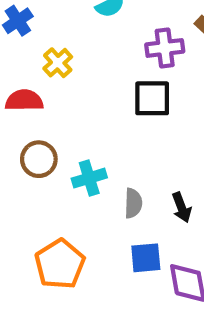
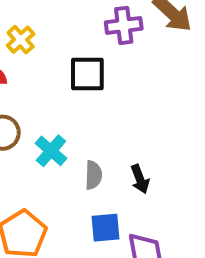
black square: (152, 98) -> (87, 74), moved
cyan cross: (89, 178) -> (51, 151), turned -32

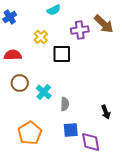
yellow cross: (21, 40) -> (41, 37), moved
black arrow: (140, 179) -> (106, 112), moved

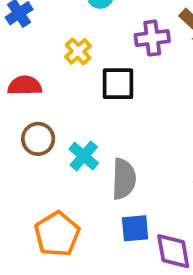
gray semicircle: (65, 104) -> (124, 179), size x1.5

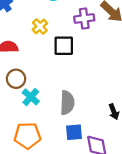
cyan cross: (84, 156) -> (31, 97), moved
orange pentagon: (57, 234) -> (27, 136), turned 30

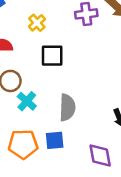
black square: (64, 46) -> (52, 56), moved
blue square: (74, 132) -> (55, 140), moved

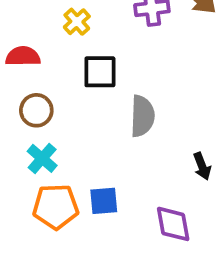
cyan cross: (27, 101) -> (42, 158), moved
gray semicircle: (67, 108) -> (142, 116), moved

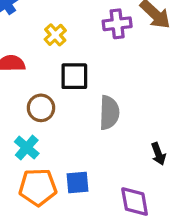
brown circle: (36, 110) -> (41, 108), moved

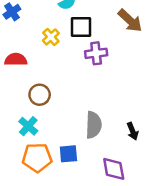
purple cross: (117, 24) -> (96, 53), moved
black square: (74, 76) -> (81, 27), moved
gray semicircle: (109, 113) -> (94, 125), moved

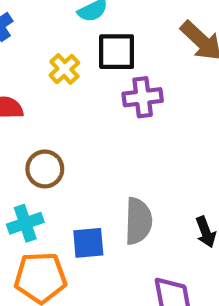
cyan cross: (28, 126) -> (25, 223), turned 30
blue square: (68, 154) -> (88, 243), moved

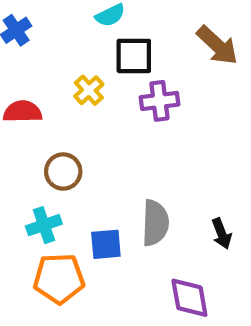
yellow cross: (64, 69) -> (89, 90), moved

